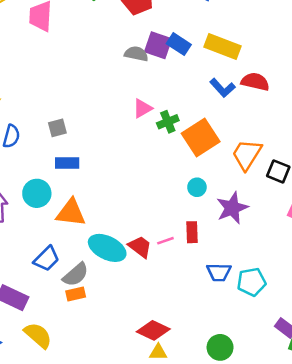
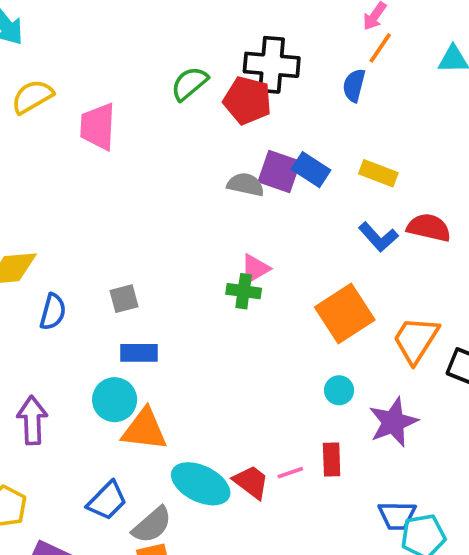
yellow rectangle: (222, 47) -> (378, 173), size x0.7
green cross: (168, 122) -> (244, 291), moved, turned 30
cyan circle: (37, 193) -> (115, 400), moved
blue trapezoid: (219, 272) -> (397, 516), moved

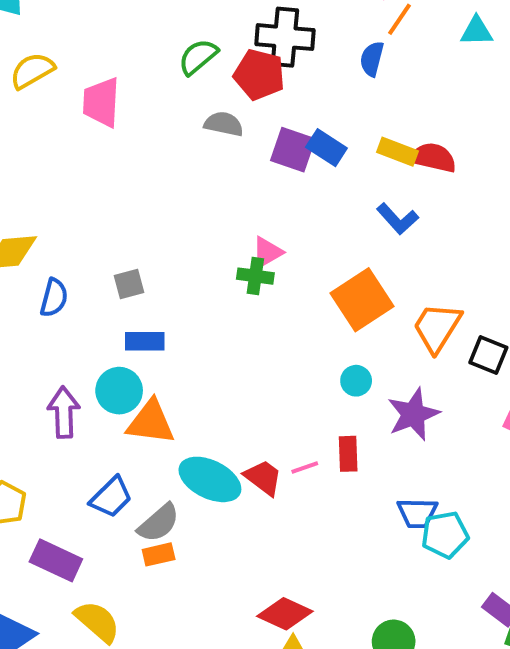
gray semicircle: (246, 185) -> (224, 124), moved
red semicircle: (429, 228) -> (433, 158), moved
purple arrow: (32, 420) -> (64, 412), moved

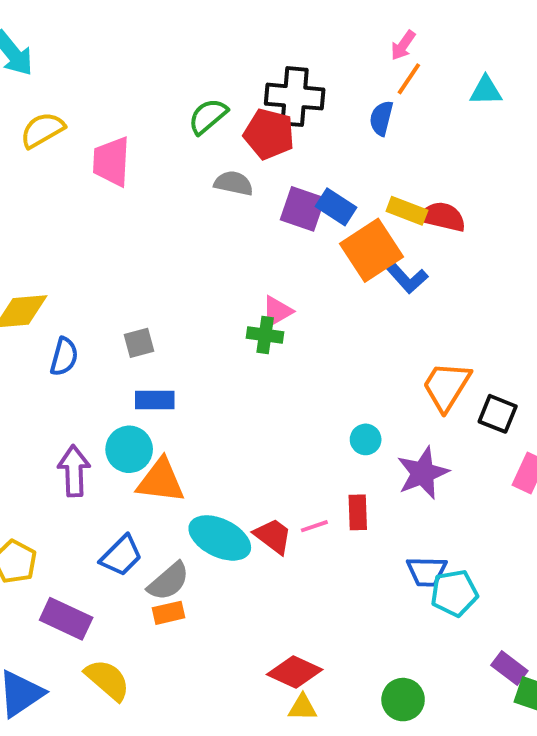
orange square: (362, 300) -> (372, 250), moved

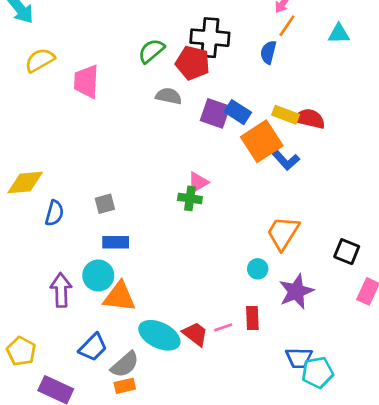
orange trapezoid: (446, 386) -> (283, 233), moved

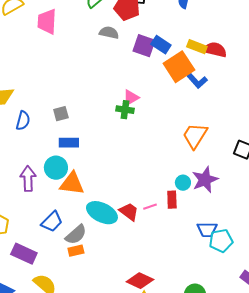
cyan circle: (258, 269) -> (183, 183), moved

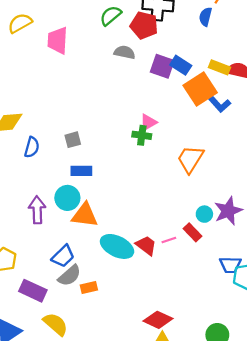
orange trapezoid: (195, 136) -> (190, 159), moved
red rectangle: (172, 200) -> (193, 232), turned -42
gray semicircle: (76, 235) -> (70, 276), moved

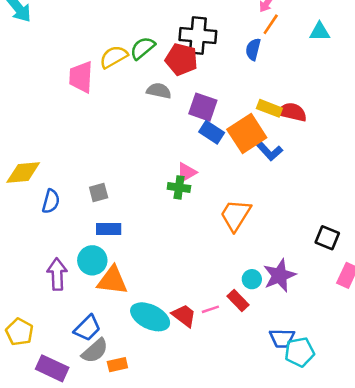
yellow semicircle: (20, 23) -> (114, 57), moved
blue rectangle: (181, 65) -> (212, 132), moved

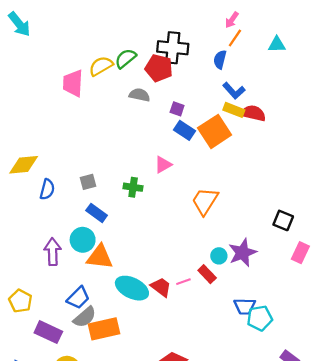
purple square: (203, 107) -> (177, 109), size x0.6
blue L-shape: (269, 151) -> (234, 91), moved
green cross: (179, 187) -> (133, 187), moved
blue rectangle: (109, 229) -> (97, 213), turned 36
orange rectangle: (117, 365) -> (104, 329), size x1.8

